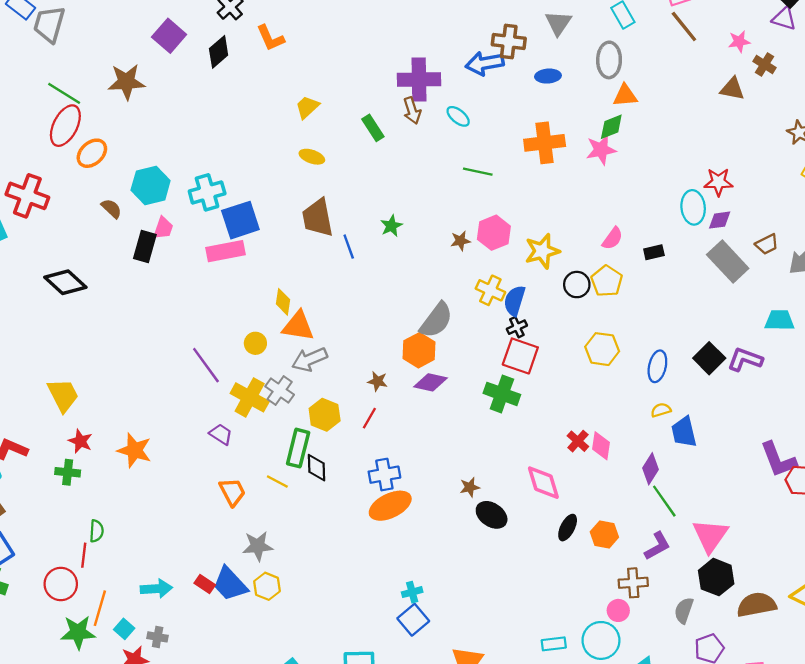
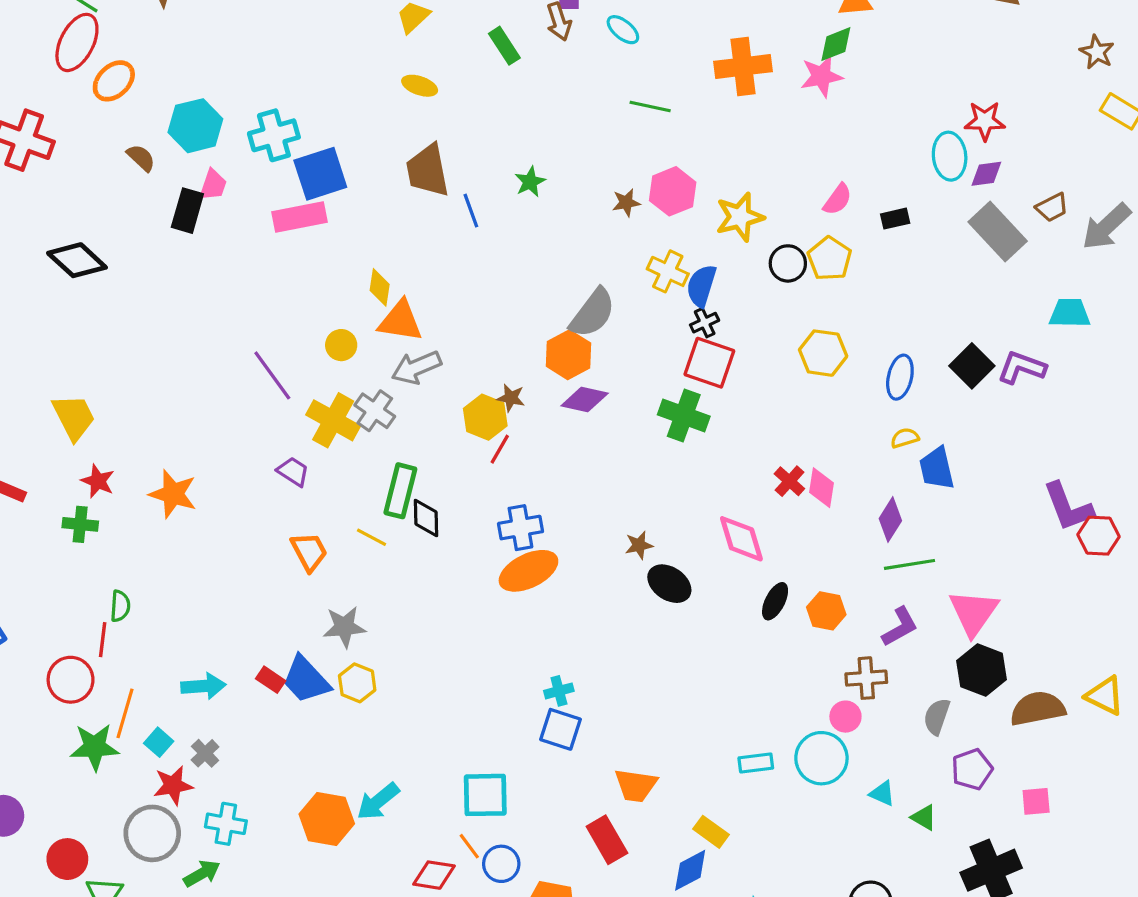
yellow hexagon: (325, 415) -> (485, 417), moved
green line: (664, 501) -> (910, 564), turned -64
blue square: (413, 620) -> (560, 729), turned -32
gray cross: (158, 637) -> (205, 753), turned 36

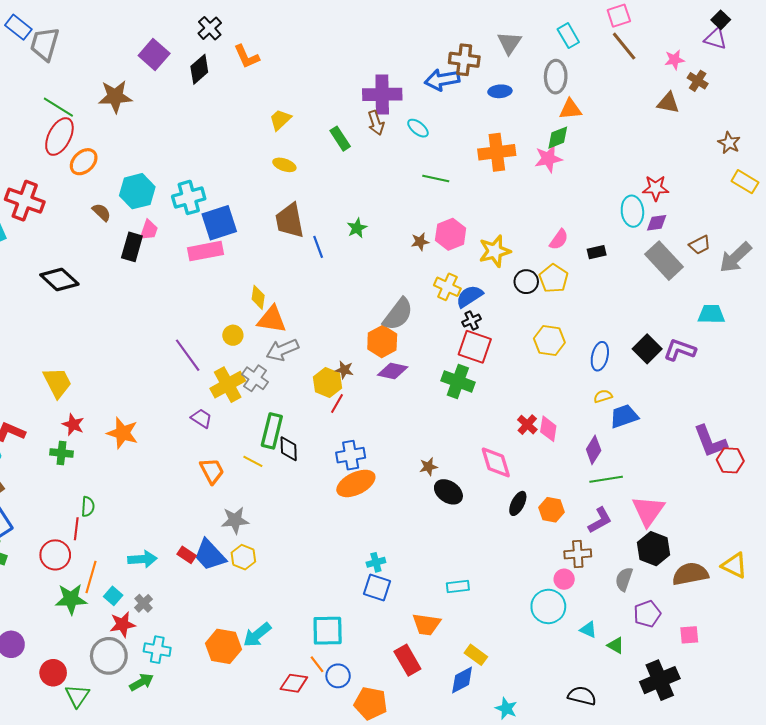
blue semicircle: (701, 286) -> (469, 296), turned 40
yellow cross: (333, 420) -> (228, 385), turned 32
blue trapezoid: (937, 468) -> (624, 416), turned 84
cyan rectangle: (756, 763) -> (458, 587), moved

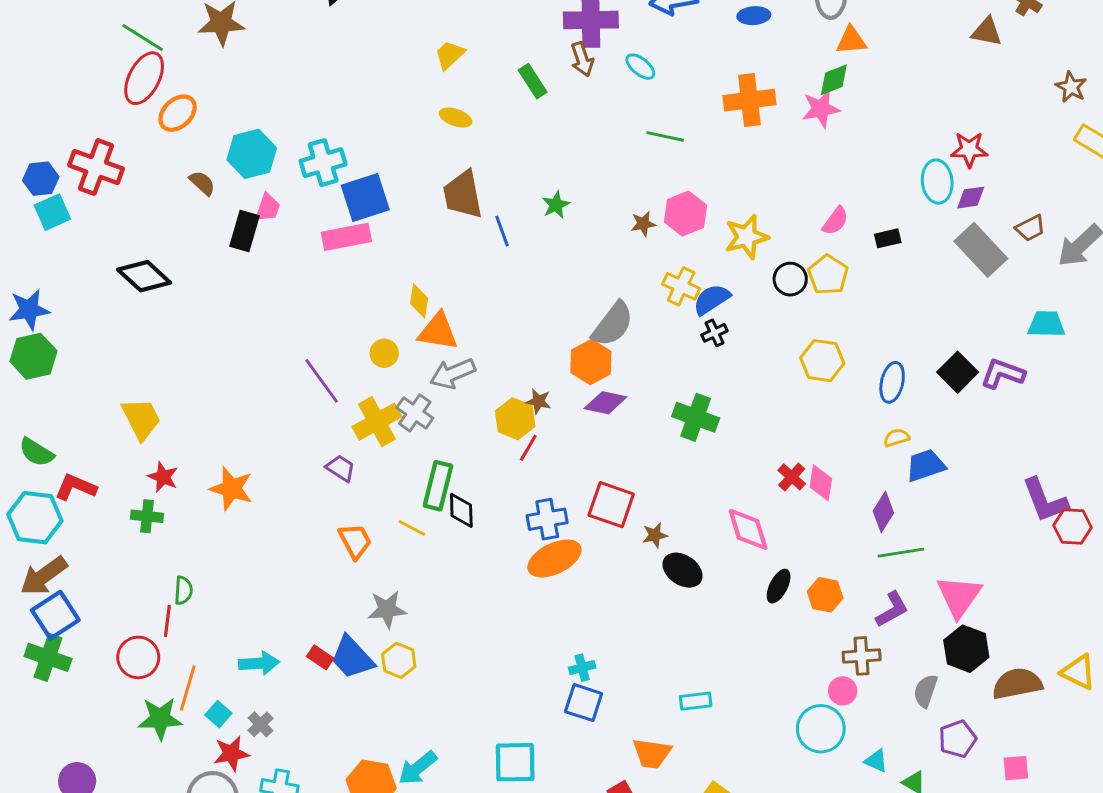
red square: (475, 347) -> (611, 505), moved

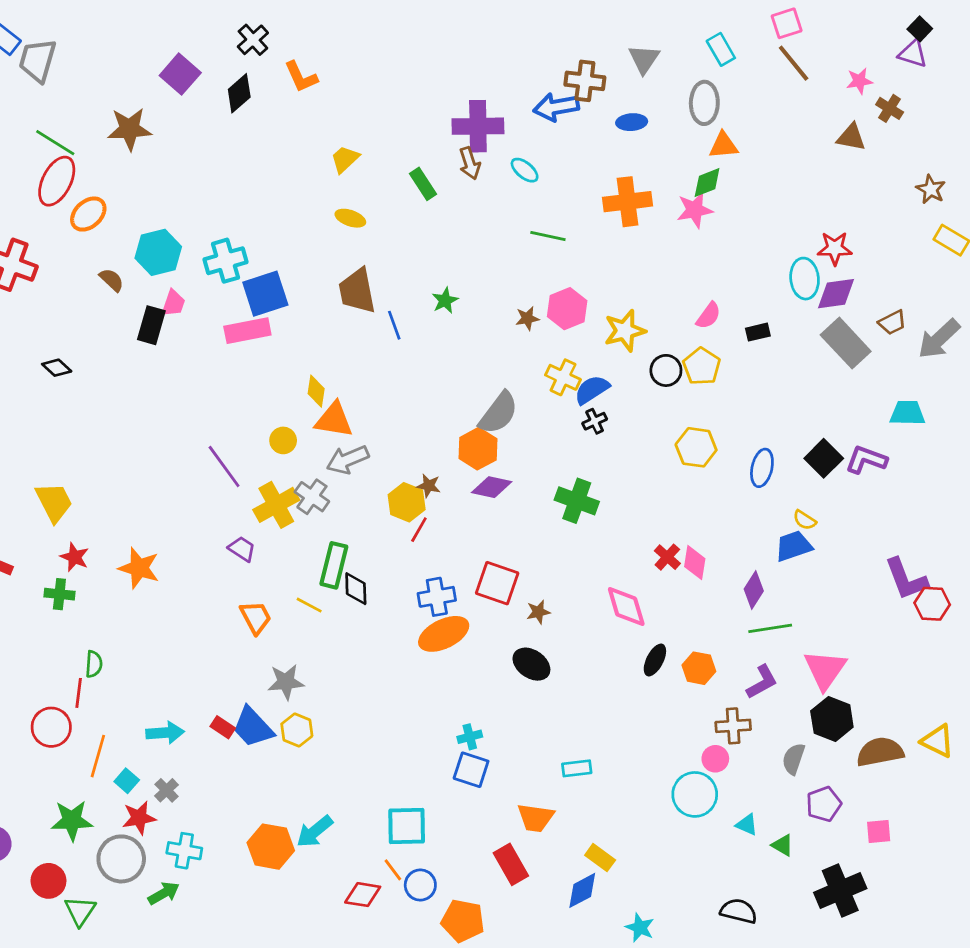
purple diamond: (971, 198) -> (836, 294), size x1.4
black diamond: (144, 276) -> (57, 368), size x0.6
yellow semicircle: (896, 438) -> (805, 520), moved, turned -130
black ellipse: (683, 570) -> (531, 664), moved
green star: (160, 719) -> (72, 821), moved

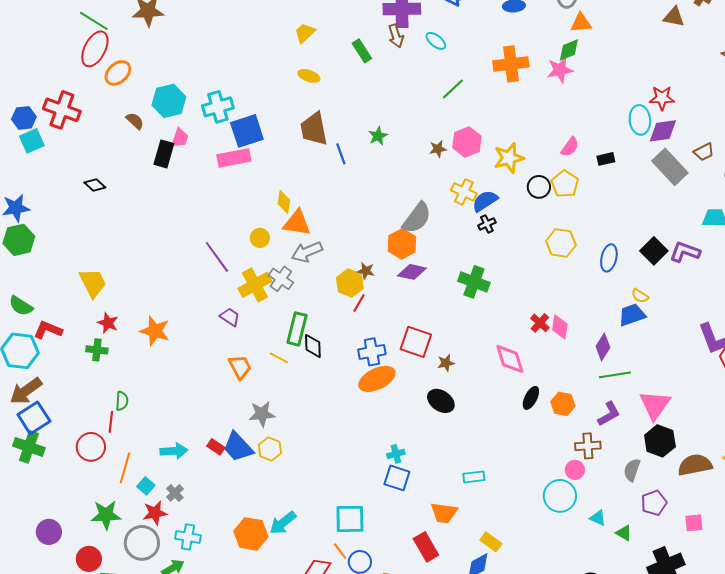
green line: (548, 236) -> (453, 89), turned -55

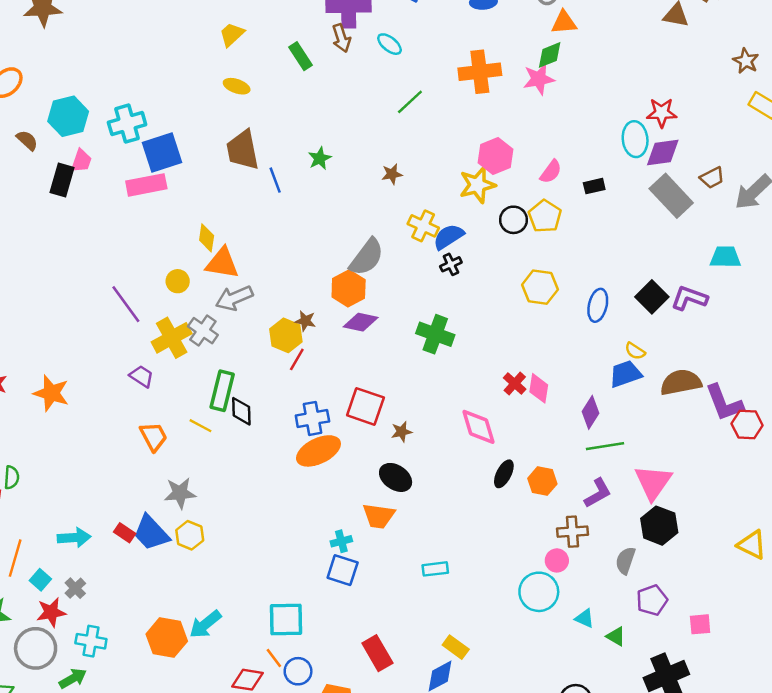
pink hexagon: (467, 142) -> (495, 156), moved
brown semicircle: (695, 465) -> (681, 382), moved
orange trapezoid: (444, 513) -> (379, 516), moved

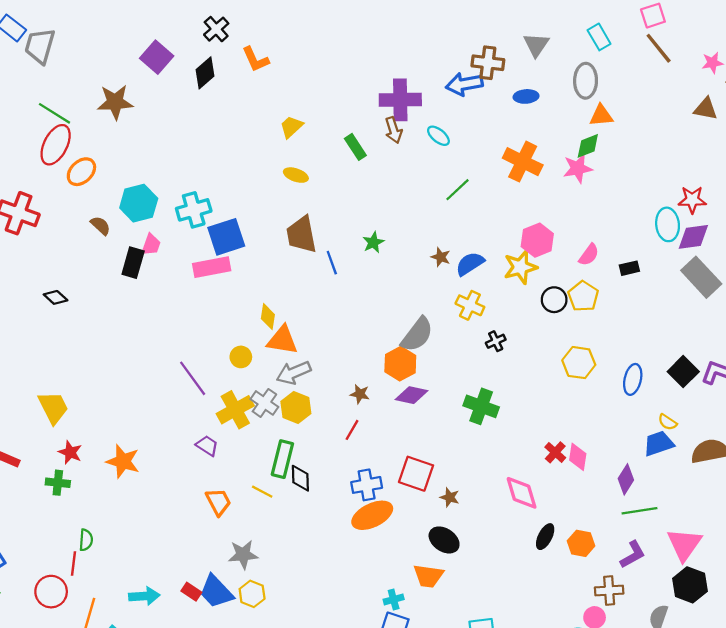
orange cross: (480, 72) -> (523, 162), turned 33
brown star: (392, 174) -> (441, 257), turned 30
blue semicircle: (448, 237) -> (470, 264), moved
yellow hexagon: (286, 335) -> (296, 407), moved
brown star: (402, 432) -> (450, 497), turned 30

